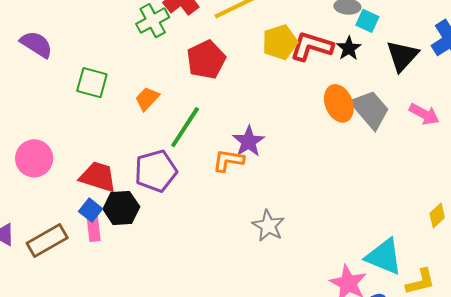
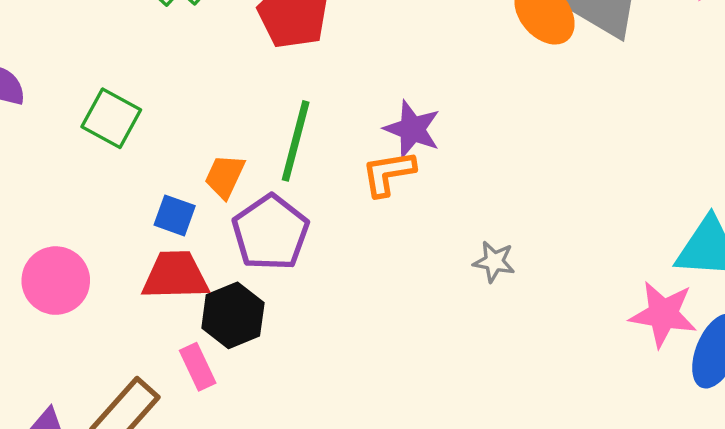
green square: (92, 83) -> (111, 118), turned 32
orange trapezoid: (147, 99) -> (225, 176), moved
blue square: (91, 210) -> (175, 215), moved
gray star: (268, 226) -> (494, 262), size x0.7

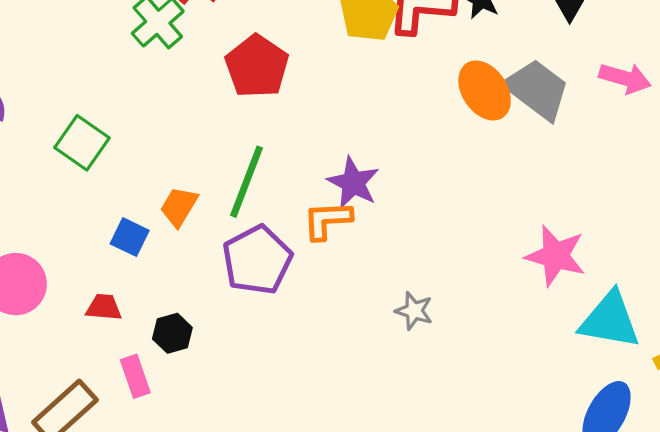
purple pentagon: (270, 233) -> (257, 260), moved
red trapezoid: (175, 276) -> (104, 307), moved, size x0.6
pink star: (663, 314) -> (556, 256), moved
black hexagon: (233, 315) -> (172, 333), size x0.7

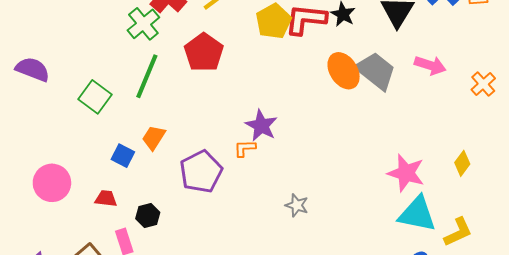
green line: (247, 182) -> (147, 76), moved
orange L-shape: (327, 220) -> (245, 148), size x0.7
pink star: (556, 256) -> (406, 173), moved

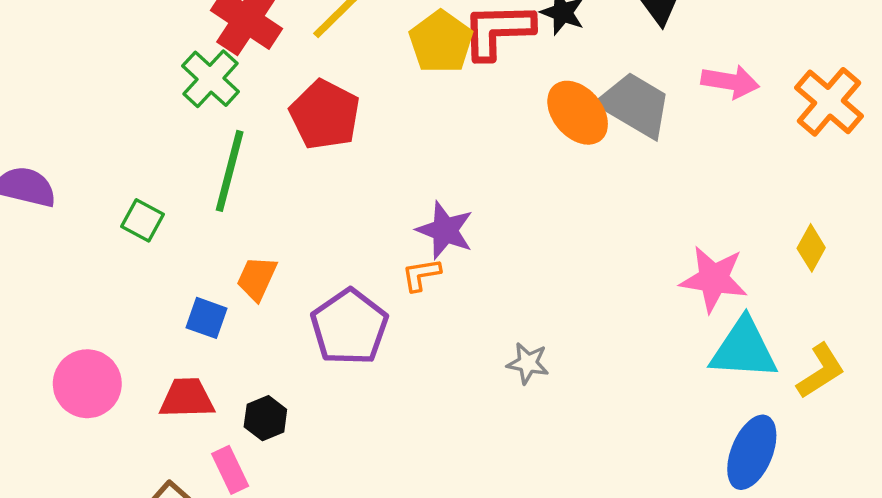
orange cross: (483, 84) -> (829, 102), size x1.5
green square: (95, 97) -> (142, 220), size x0.7
red trapezoid: (106, 198) -> (187, 398), size x1.4

